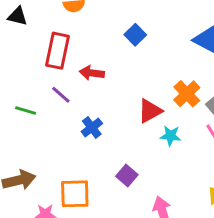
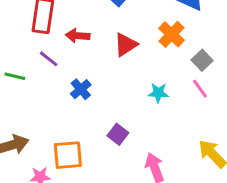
orange cross: (187, 94) -> (171, 34), moved
red triangle: (150, 111) -> (126, 45), moved

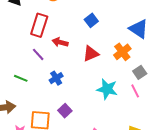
green line: (15, 76) -> (21, 78), moved
cyan star: (158, 93) -> (107, 89), size x1.5
purple square: (118, 134) -> (65, 111), moved

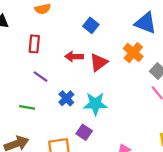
red rectangle: (39, 25) -> (34, 44), size x0.7
red arrow: (60, 42) -> (74, 57), moved
cyan star: (107, 89) -> (95, 104), moved

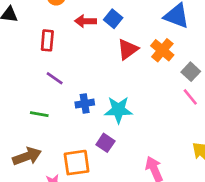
red arrow: (74, 57) -> (85, 21), moved
red triangle: (99, 62) -> (128, 49), moved
blue cross: (66, 98) -> (85, 104), turned 35

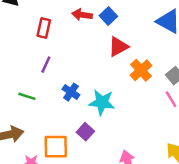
orange cross: (162, 50) -> (141, 70), moved
purple line: (55, 78) -> (46, 65), turned 72
blue cross: (85, 104) -> (71, 92), turned 36

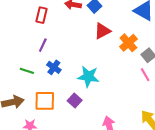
orange cross: (141, 70) -> (128, 43), moved
blue cross: (71, 92) -> (54, 67), moved
orange square: (56, 147) -> (45, 101), moved

